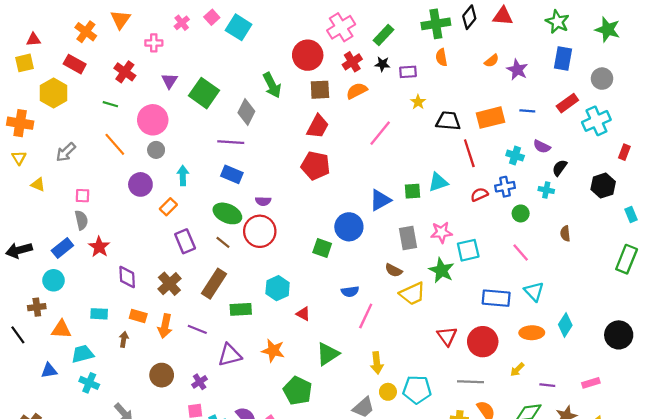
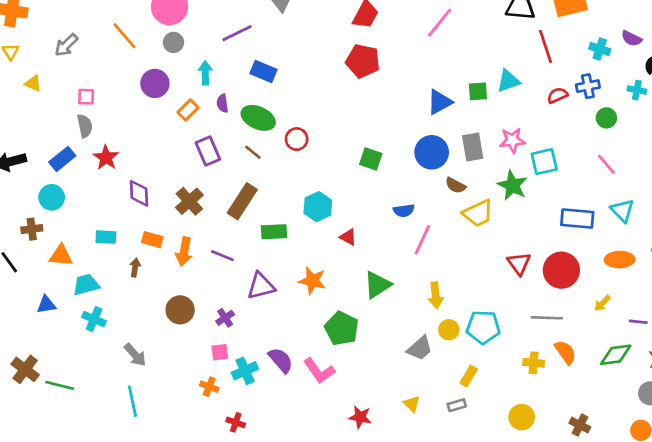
purple line: (231, 142) -> (237, 33), moved, turned -30
purple semicircle: (263, 201) -> (222, 103), moved, turned 80
blue circle: (349, 227) -> (432, 152), moved
red circle: (260, 231) -> (297, 139), size x0.6

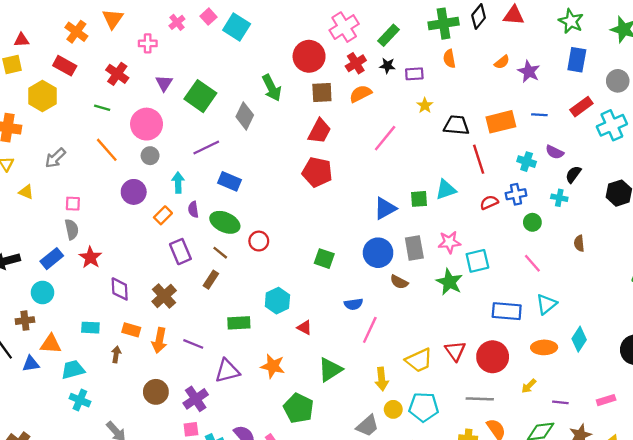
brown rectangle: (242, 201) -> (211, 280), moved, size x0.6
cyan triangle: (622, 211) -> (546, 304), turned 35
yellow trapezoid: (478, 213) -> (419, 360), moved
blue triangle: (46, 305) -> (31, 364), moved
purple cross: (225, 318) -> (196, 399), size x1.5

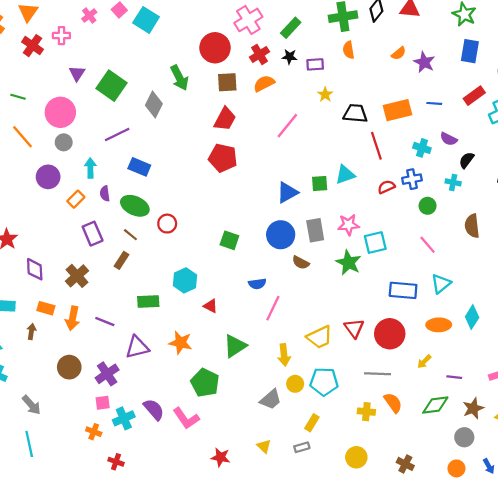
red cross: (117, 74) -> (33, 46), moved
brown semicircle: (579, 243) -> (472, 226), size x1.5

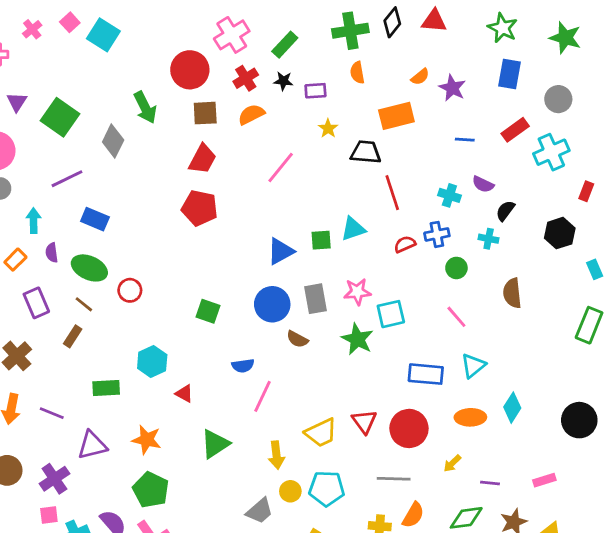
orange rectangle: (398, 110) -> (396, 116), moved
green pentagon: (205, 383) -> (151, 490), moved
orange semicircle: (393, 403) -> (413, 515), turned 65

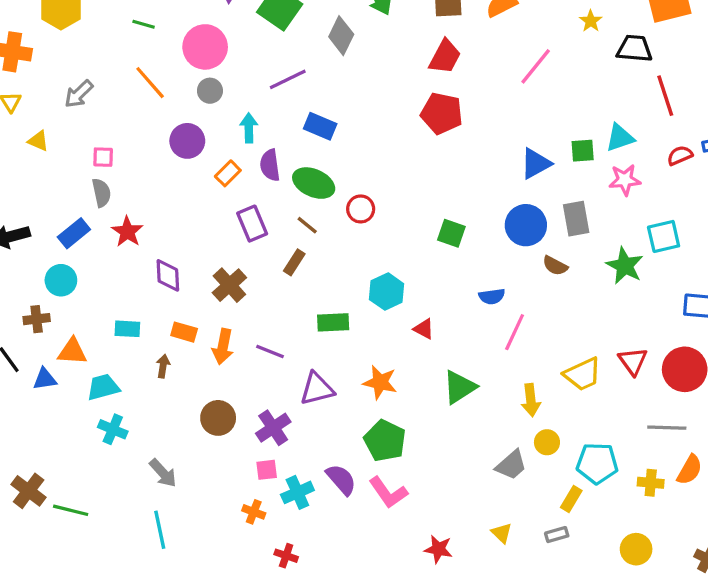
purple semicircle: (52, 253) -> (270, 165), size x1.4
pink star: (357, 292) -> (625, 180), moved
cyan pentagon: (327, 489) -> (597, 463), moved

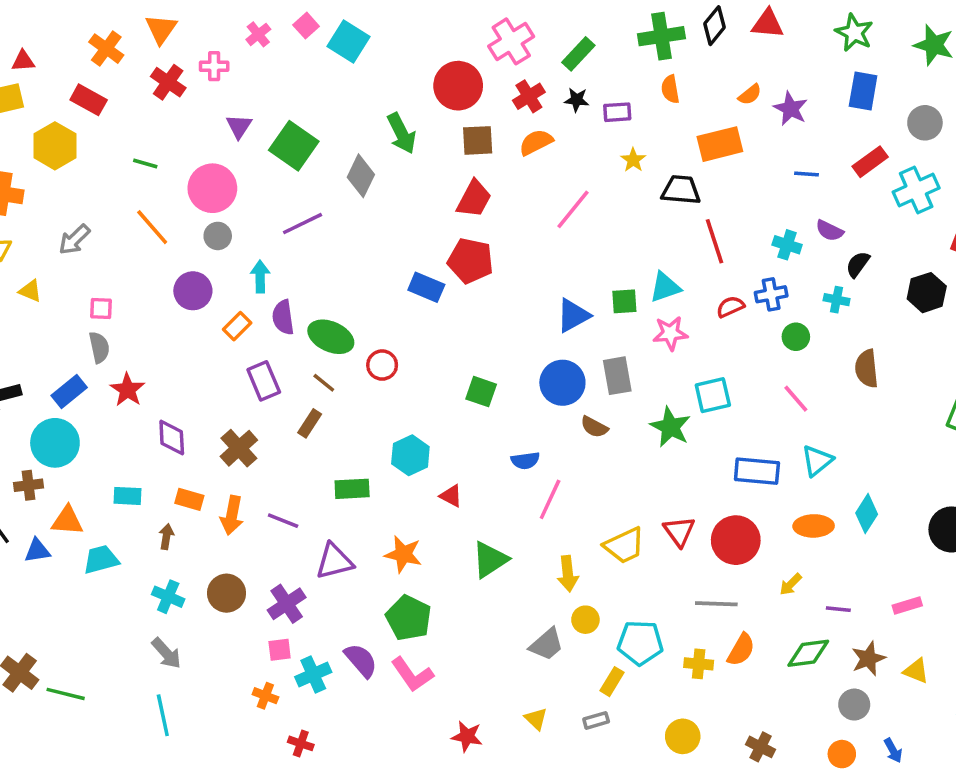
blue rectangle: (320, 126) -> (426, 287), moved
cyan circle: (61, 280) -> (55, 443), size x1.4
cyan cross: (113, 429) -> (168, 597), moved

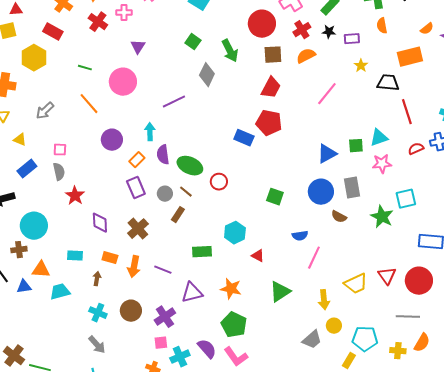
green square: (294, 146) -> (193, 42), moved, size x0.6
gray circle: (218, 236) -> (165, 194), moved
purple rectangle: (264, 381) -> (136, 188), moved
blue rectangle: (69, 392) -> (27, 169), moved

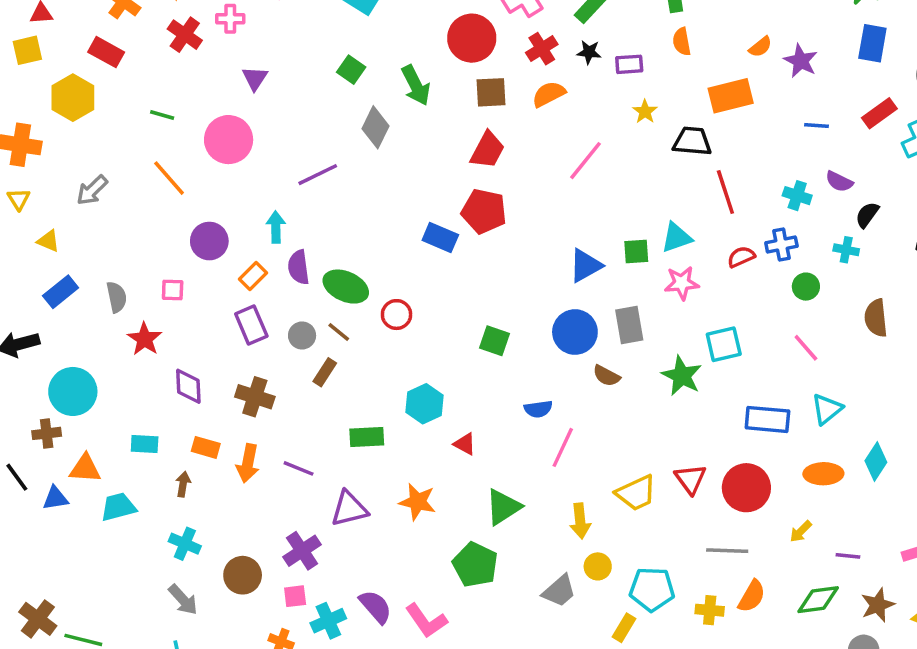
pink square: (60, 150) -> (173, 290), moved
brown cross: (138, 229) -> (255, 397), turned -30
brown circle: (131, 311) -> (243, 575), moved
green pentagon: (234, 325) -> (475, 565), moved

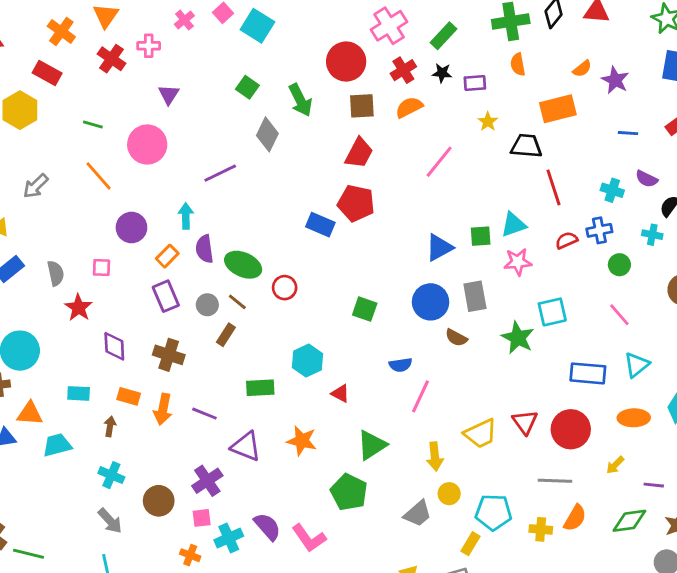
purple triangle: (349, 509) -> (246, 446), turned 36

